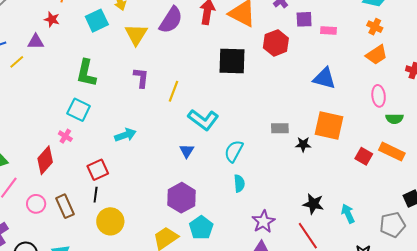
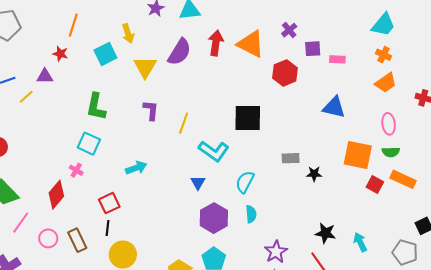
black square: (232, 61) -> (248, 118), moved
green semicircle: (394, 119) -> (391, 152), moved
orange square: (329, 126) -> (358, 155), moved
purple hexagon: (182, 198) -> (214, 218), moved
gray pentagon: (392, 225) -> (405, 252), turned 30

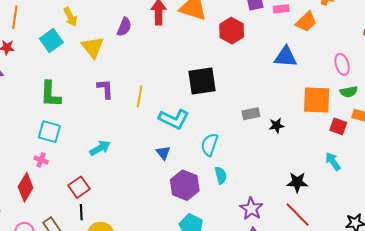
purple semicircle: (180, 52) -> (124, 27), size x0.7
orange trapezoid: (386, 83) -> (306, 22), moved
cyan arrow: (360, 242) -> (333, 161), moved

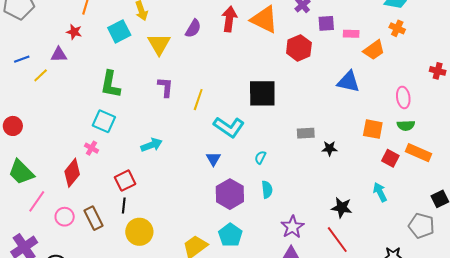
orange square: (317, 100) -> (373, 129), size x0.7
cyan semicircle: (210, 145) -> (260, 157), size x0.6

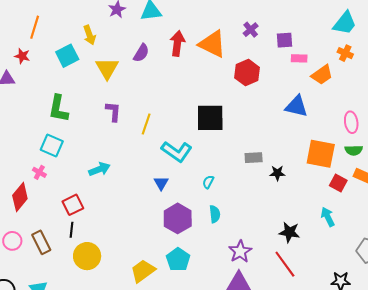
purple square: (326, 23) -> (284, 40), moved
orange square: (373, 129) -> (321, 154), size x1.4

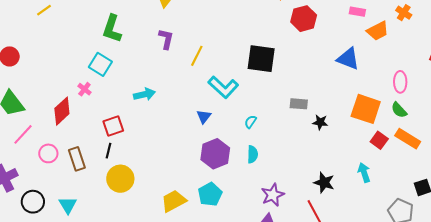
green semicircle: (354, 150) -> (399, 110), turned 42

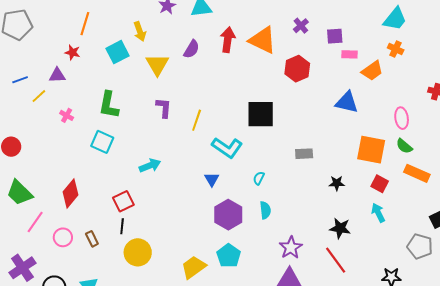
pink cross: (84, 89) -> (67, 115), moved
black star: (320, 122) -> (337, 183), moved
red square: (379, 140) -> (380, 184), moved
brown rectangle: (77, 159) -> (92, 239), size x0.7

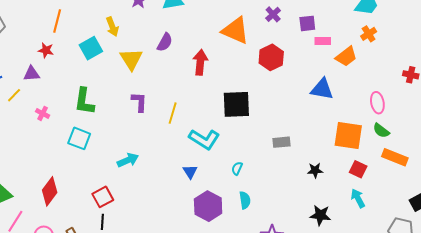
red arrow: (228, 40) -> (200, 62), moved
orange cross: (396, 49) -> (369, 34), turned 35

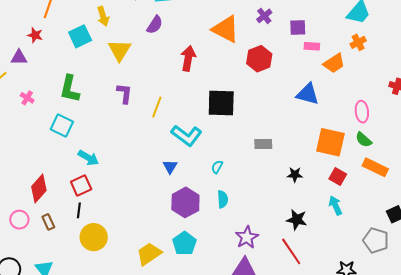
purple semicircle: (165, 42) -> (155, 25), moved
cyan arrow: (128, 160) -> (88, 158), moved, turned 50
red diamond: (50, 191) -> (39, 188), moved

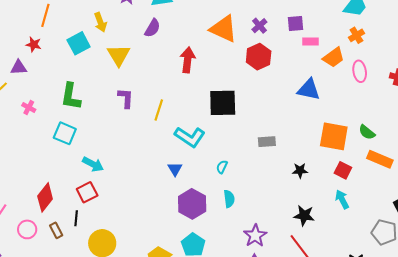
purple cross: (264, 16) -> (259, 26), moved
pink ellipse: (362, 112) -> (360, 71), moved
black line: (79, 210) -> (76, 218), moved

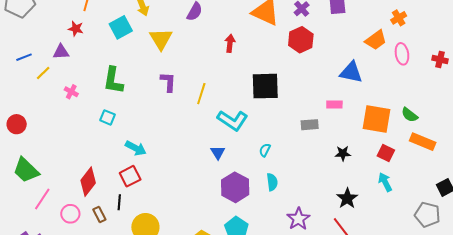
pink rectangle: (311, 41) -> (334, 104), moved
red arrow: (188, 60) -> (230, 43), size x0.7
cyan square: (65, 133) -> (108, 117), size x0.7
black star: (304, 215) -> (347, 198), turned 30

